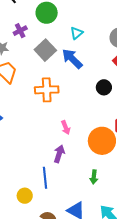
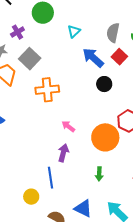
gray square: (45, 50) -> (30, 59), moved
blue arrow: (72, 59) -> (93, 58), moved
pink arrow: (66, 128) -> (68, 126), turned 152

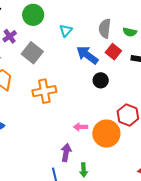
gray square: (30, 59) -> (32, 53), moved
pink arrow: (68, 126) -> (81, 127), moved, turned -32
green arrow: (99, 174) -> (84, 170), moved

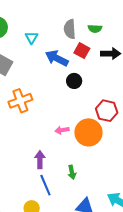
purple arrow: (66, 153) -> (40, 160), moved

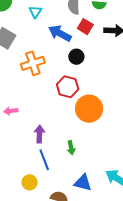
orange cross: (20, 101) -> (33, 63), moved
red hexagon: (107, 111) -> (68, 87), moved
pink arrow: (62, 130) -> (11, 111), moved

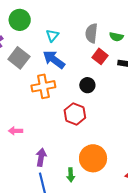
blue arrow: (60, 33) -> (54, 60), moved
orange circle: (89, 109) -> (93, 158), moved

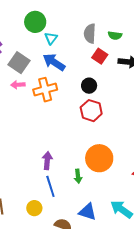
green circle: (20, 20) -> (35, 22), moved
red hexagon: (75, 114) -> (91, 111), moved
pink arrow: (16, 131) -> (18, 85), moved

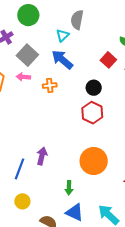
green circle: (35, 22) -> (28, 15), moved
gray semicircle: (90, 34) -> (77, 20), moved
orange cross: (45, 90) -> (50, 85), size x0.6
green arrow: (78, 176) -> (69, 188), moved
blue line: (50, 186) -> (20, 169), moved, turned 30

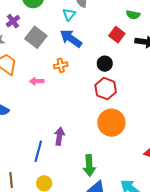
pink arrow: (23, 77) -> (37, 81), moved
orange circle: (94, 161) -> (111, 123), moved
green arrow: (69, 188) -> (89, 166), size x1.5

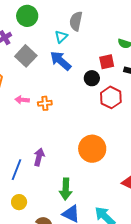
red square: (117, 35) -> (107, 62), turned 35
black circle: (105, 64) -> (92, 78), moved
orange cross: (61, 65) -> (45, 103), moved
red hexagon: (106, 89) -> (111, 97), moved

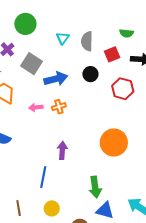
gray semicircle: (76, 21) -> (87, 41), moved
blue arrow: (61, 61) -> (56, 79), moved, turned 135
black circle: (92, 78) -> (90, 74), moved
purple arrow: (39, 157) -> (62, 150), moved

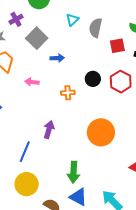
black circle: (90, 74) -> (93, 79), moved
blue arrow: (56, 79) -> (57, 58), size x0.6
orange cross: (59, 107) -> (68, 93), moved
yellow circle: (52, 208) -> (27, 184), size x1.5

